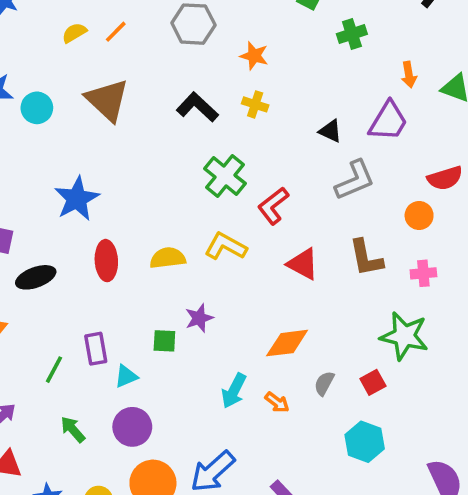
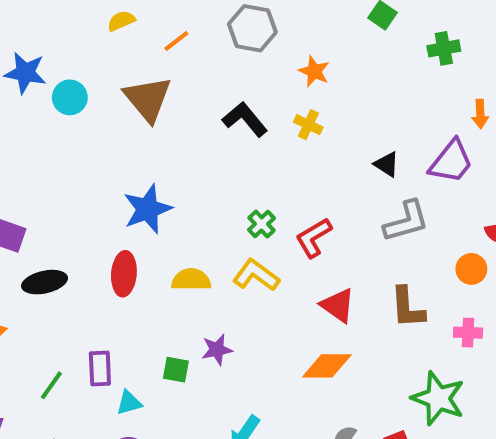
orange line: (116, 32) -> (176, 41), moved
green cross: (352, 34) -> (444, 48), moved
green cross: (225, 176) -> (262, 224), moved, size x0.6
blue star: (77, 199) -> (148, 209), moved
orange diamond: (287, 343) -> (327, 366), moved

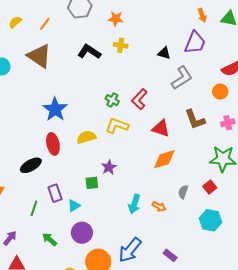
black ellipse: (45, 282) -> (31, 165), moved

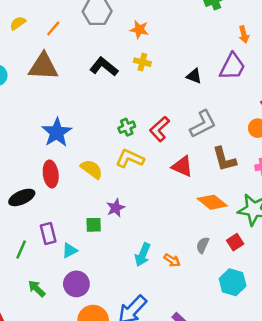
brown triangle: (39, 56) -> (43, 67), turned -36
gray L-shape: (182, 78) -> (203, 124), moved
green cross: (112, 100) -> (127, 127), turned 32
yellow semicircle: (86, 137) -> (92, 169), turned 48
orange diamond: (164, 159) -> (212, 202), moved, turned 50

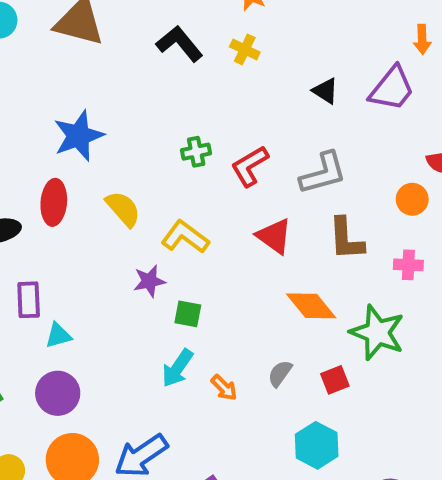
yellow L-shape: (130, 158) -> (185, 237), moved
green square: (94, 225) -> (188, 314), moved

